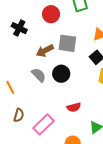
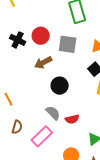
red circle: (51, 14) -> (41, 36), moved
gray square: (67, 43) -> (68, 44), moved
gray semicircle: (39, 75) -> (53, 113), moved

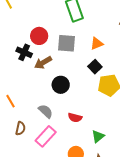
black cross: (18, 40) -> (24, 52), moved
gray semicircle: (53, 113) -> (46, 111), moved
red semicircle: (72, 119) -> (75, 118), turned 32

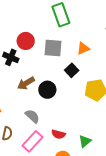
brown arrow: (43, 63) -> (26, 83), moved
black square: (95, 67) -> (72, 70), moved
red semicircle: (75, 118) -> (58, 134), moved

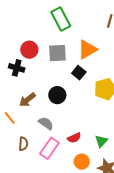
orange triangle: (83, 48) -> (87, 49), size x1.5
brown arrow: (26, 83) -> (27, 100), moved
red semicircle: (58, 134) -> (74, 138), turned -32

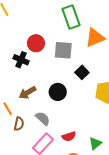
orange triangle: (87, 49) -> (95, 38), moved
brown semicircle: (23, 144) -> (19, 124), moved

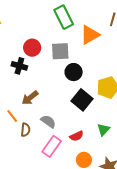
black square: (82, 72) -> (82, 100), moved, size x1.5
black circle: (58, 92) -> (74, 72), moved
green triangle: (95, 143) -> (103, 130), moved

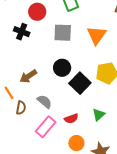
orange triangle: (90, 35) -> (97, 35), moved, turned -30
red circle: (32, 48) -> (37, 12), moved
black cross: (19, 66) -> (22, 32), moved
black circle: (74, 72) -> (62, 68), moved

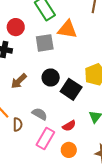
orange triangle: (97, 35) -> (67, 29), moved, turned -45
brown arrow: (28, 76) -> (19, 81), moved
orange circle: (76, 143) -> (69, 150), moved

